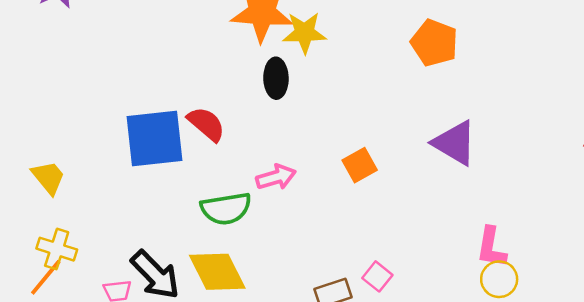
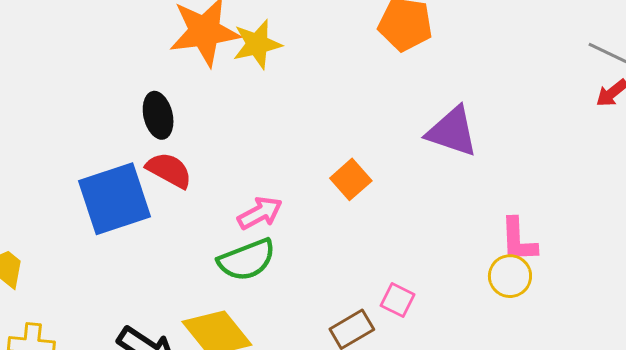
black ellipse: (276, 78) -> (158, 115), moved
green semicircle: (226, 209) -> (247, 260), moved
yellow circle: (499, 279) -> (510, 276), moved

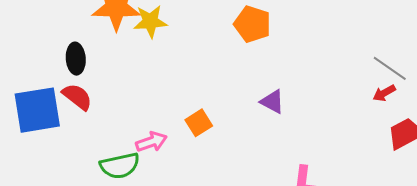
purple triangle: (452, 132) -> (272, 102), size x0.7
pink arrow: (260, 213) -> (151, 142), moved

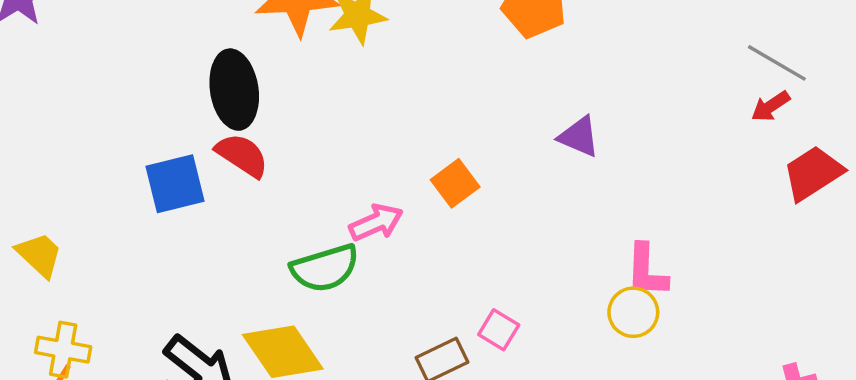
black ellipse: (76, 59) -> (234, 90), size x1.4
blue square: (37, 110) -> (175, 184), size x0.7

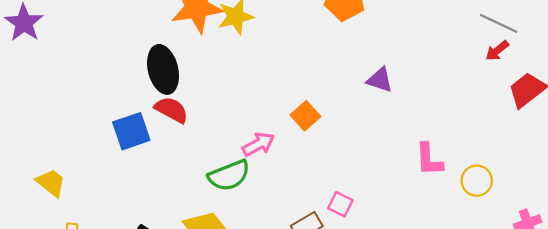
yellow circle: (633, 312) -> (477, 181), moved

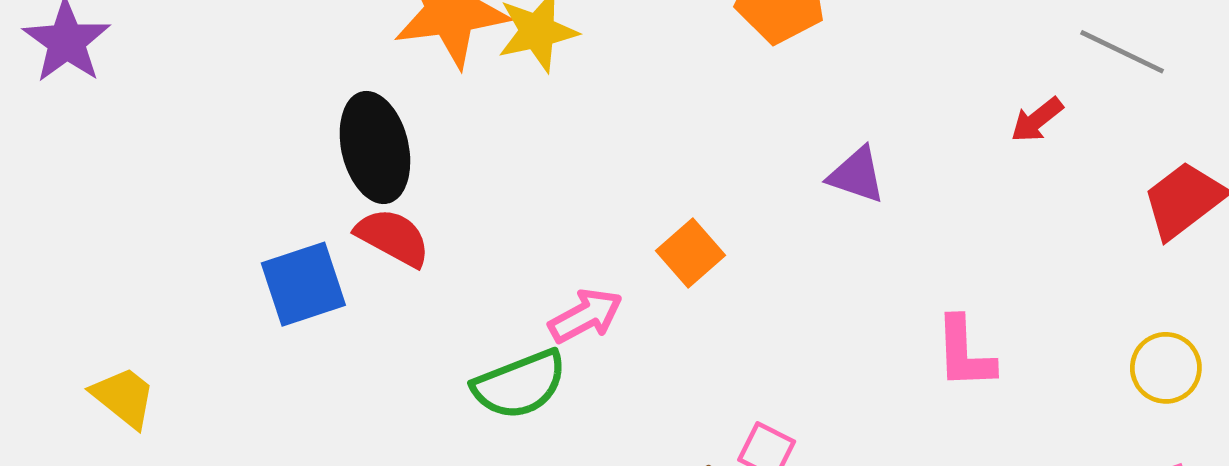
red arrow: (497, 51) -> (1037, 120), moved
yellow circle: (477, 181) -> (1166, 368), moved

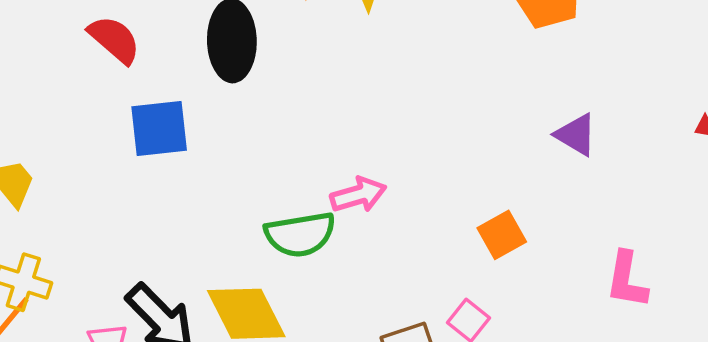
red semicircle: (393, 237) -> (114, 39), moved
orange square: (691, 253) -> (502, 235), moved

